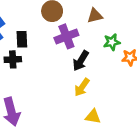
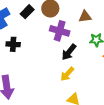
purple cross: (66, 36) -> (60, 31), turned 30
black rectangle: (22, 39) -> (27, 12), moved, turned 40

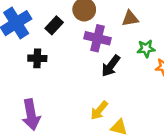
black rectangle: (27, 12) -> (54, 25), moved
yellow arrow: (67, 74) -> (99, 110), moved

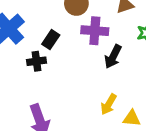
black rectangle: (54, 25) -> (51, 40), moved

